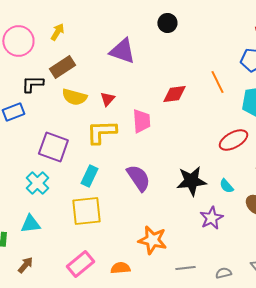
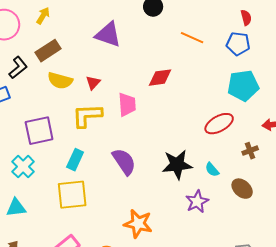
orange line: (217, 82) -> (192, 38), moved, turned -40
black L-shape: (32, 84) -> (18, 68), turned 140
purple square: (53, 147) -> (39, 131), turned -32

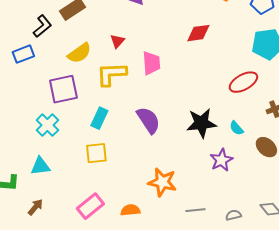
red diamond: (160, 78) -> (198, 33), moved
yellow semicircle: (60, 81) -> (79, 53), moved, turned -50
yellow square: (72, 195) -> (96, 153), size x0.7

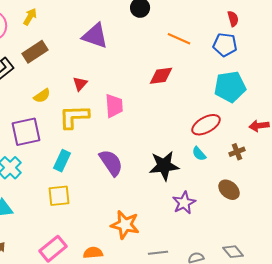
yellow semicircle: (79, 53) -> (42, 96), size x0.7
cyan semicircle: (236, 128) -> (199, 154), moved

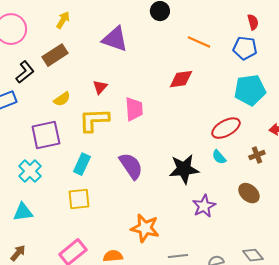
yellow arrow: (30, 17) -> (63, 20), moved

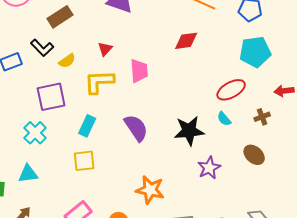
black L-shape: (25, 72) -> (42, 48), moved, turned 85

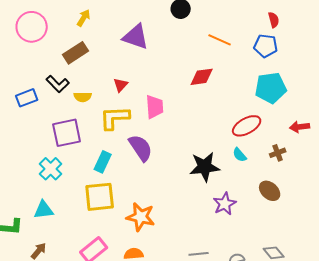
yellow semicircle: (67, 61) -> (83, 97), turned 36
purple semicircle: (136, 128) -> (141, 148), moved
yellow square: (84, 161) -> (100, 197), size x1.4
orange star: (150, 190) -> (141, 217), moved

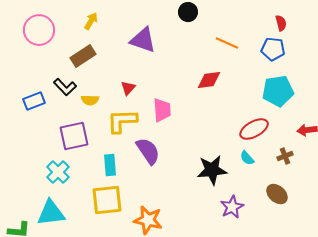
cyan rectangle: (103, 162) -> (110, 165), turned -30
cyan triangle: (44, 210) -> (51, 213), size x1.4

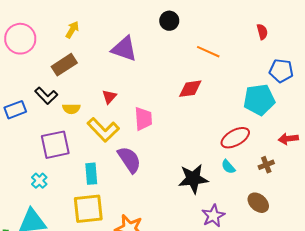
blue pentagon: (273, 49) -> (281, 71), moved
yellow L-shape: (122, 121) -> (103, 130), turned -132
cyan cross: (58, 172) -> (39, 181), size x0.7

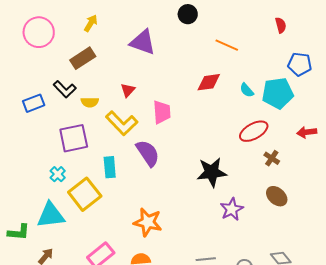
brown cross: (266, 165) -> (272, 158), moved, turned -35
cyan semicircle: (228, 167) -> (247, 90), moved
yellow square: (88, 209) -> (85, 194), moved, turned -32

